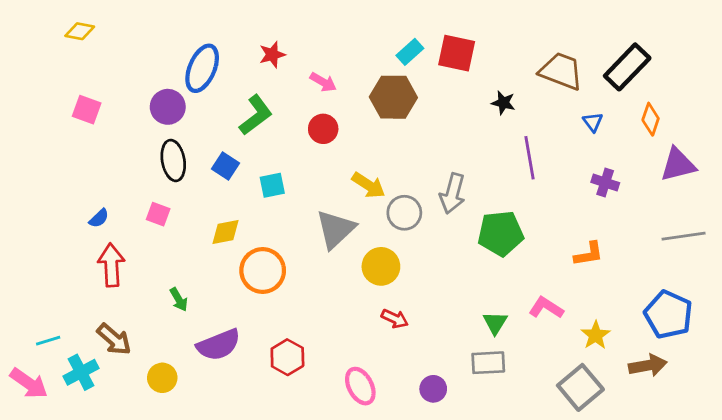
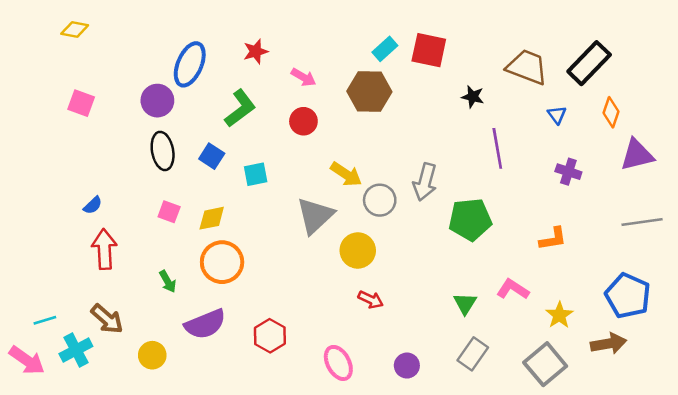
pink square: (158, 214) -> (169, 212), moved
orange circle: (263, 271) -> (222, 262), moved
gray rectangle: (488, 363) -> (473, 354), moved, turned -52

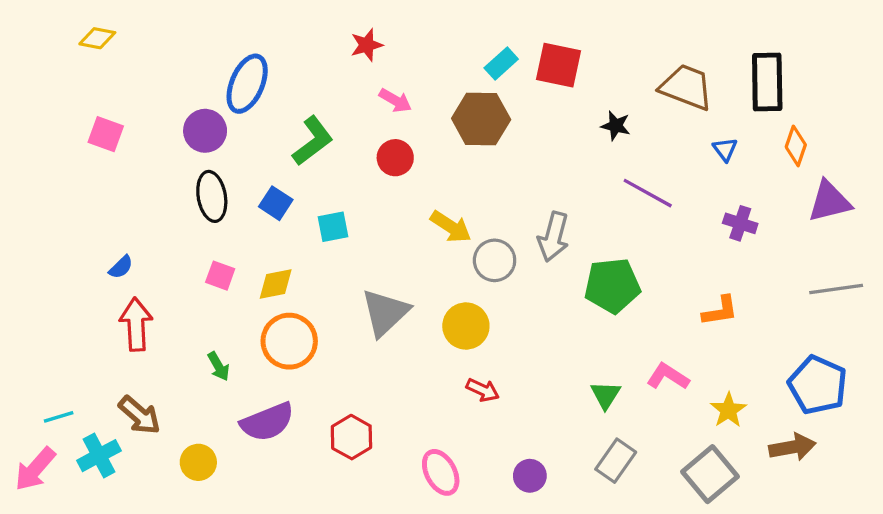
red star: (256, 51) -> (367, 45), moved
black rectangle: (589, 63) -> (767, 82), turned -45
purple line: (497, 148) -> (648, 193), turned -51
gray triangle: (315, 216) -> (385, 313), moved
pink arrow: (27, 360) -> (35, 469), turned 96

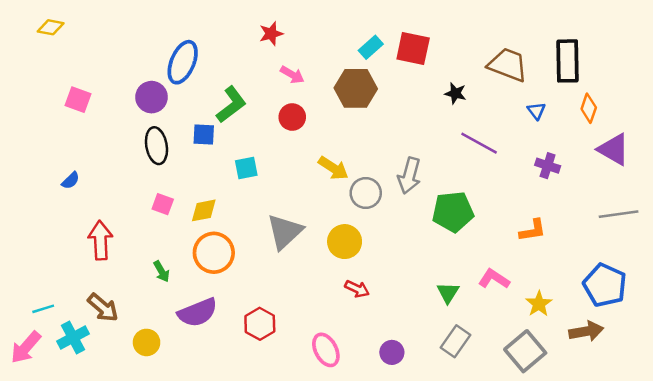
yellow diamond: (97, 38) -> (51, 27), moved
purple triangle: (829, 201) -> (614, 149), turned 44
blue square: (276, 203) -> (204, 134), moved, turned -30
blue semicircle: (121, 267) -> (71, 181), moved

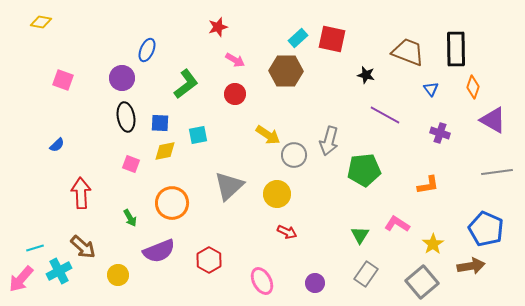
blue ellipse: (183, 62) -> (147, 50), size x0.7
blue square: (204, 134) -> (160, 123), moved
yellow diamond: (204, 210) -> (165, 151), moved

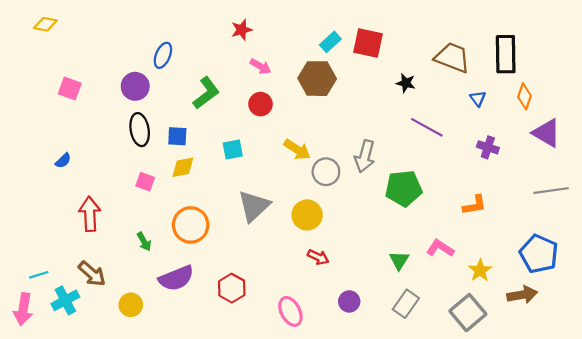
cyan square: (198, 135) -> (233, 150), moved
pink arrow: (21, 279) -> (23, 309), turned -32
purple circle: (315, 283) -> (349, 301), moved

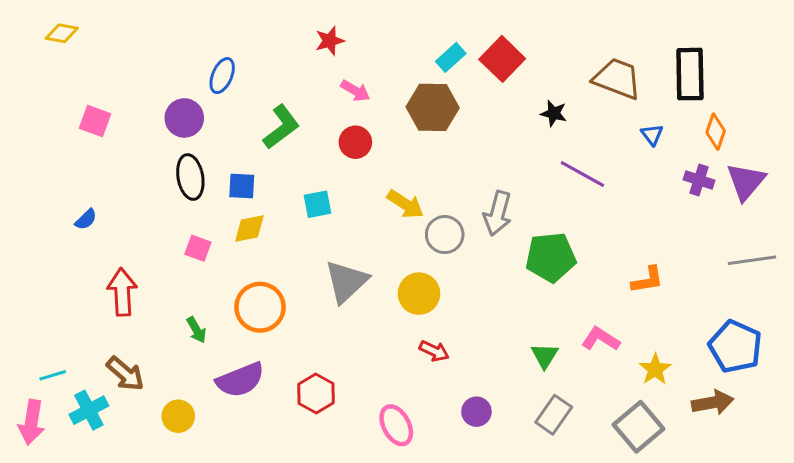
red square: (368, 43) -> (502, 59), turned 32
purple triangle: (547, 133) -> (746, 182), turned 40
purple cross: (488, 147) -> (699, 180), moved

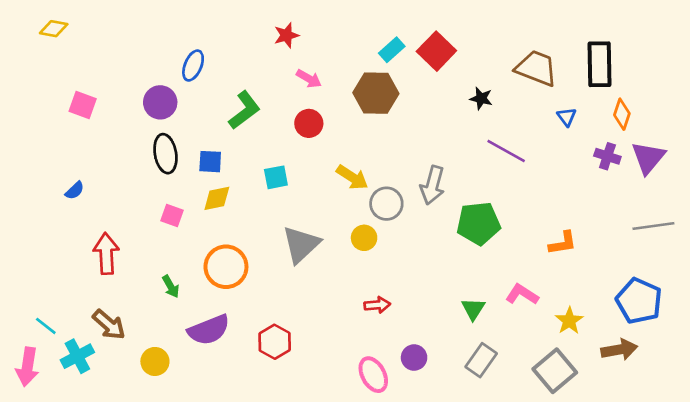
yellow circle: (419, 294) -> (364, 238), moved, size x0.7
red arrow: (434, 351) -> (377, 305), turned -30
cyan line: (53, 375) -> (46, 326), turned 55
pink ellipse: (396, 425) -> (373, 375), moved

